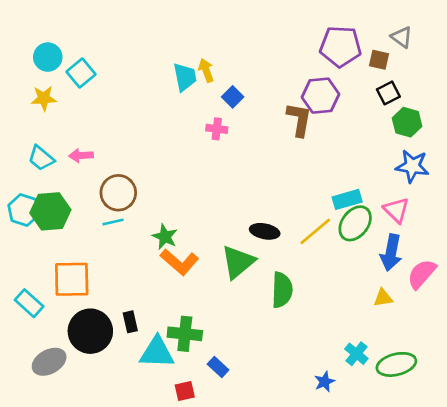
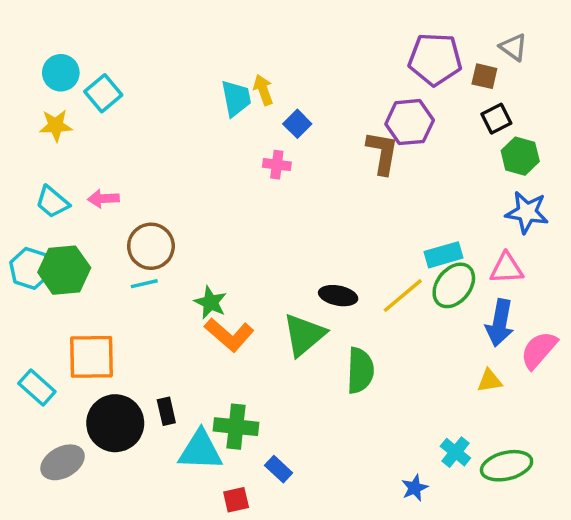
pink triangle: (396, 210) -> (507, 268), turned -48

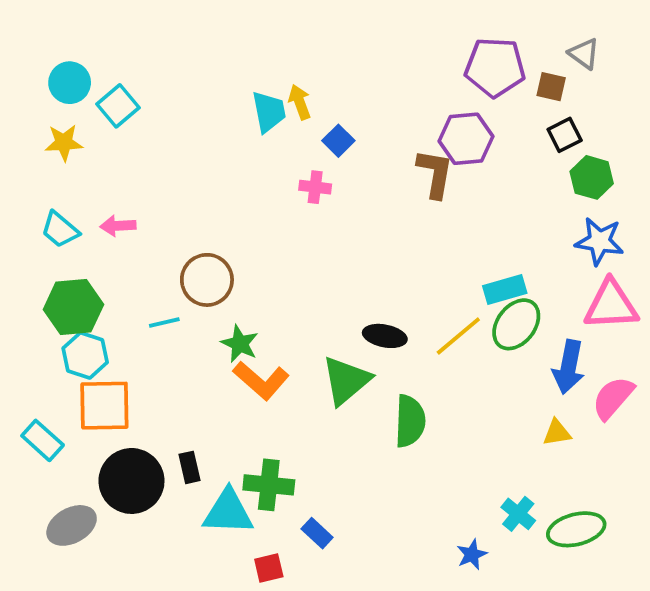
brown circle: (151, 246) -> (207, 280), moved
cyan hexagon: (30, 268) -> (85, 355), moved
pink triangle: (507, 268) -> (611, 305), moved, size x1.4

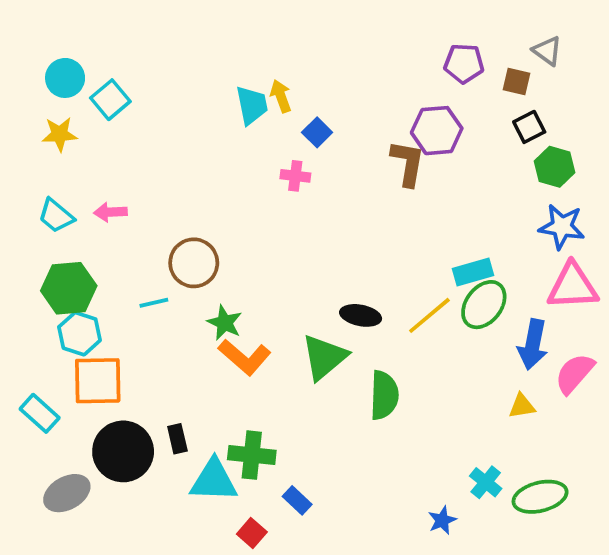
purple pentagon: (495, 67) -> (464, 63), size x0.7
red square: (269, 568) -> (252, 533), turned -36

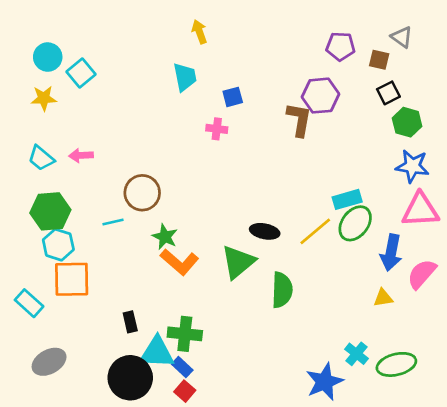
yellow arrow: (281, 96) -> (199, 32), moved
blue square: (317, 132) -> (233, 97), turned 30
black circle: (123, 451) -> (130, 378), moved
blue rectangle: (297, 500) -> (182, 367), moved
blue star: (442, 520) -> (325, 382), size x1.8

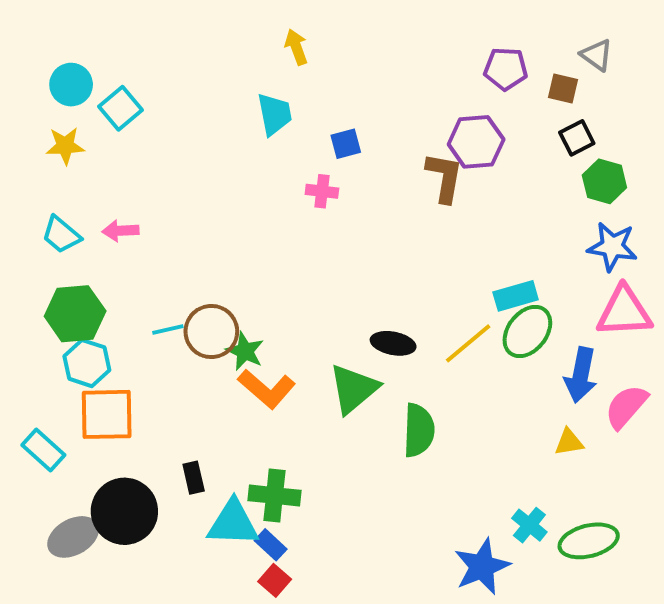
brown circle: (142, 193) -> (211, 331), moved
black circle: (130, 378) -> (124, 511), moved

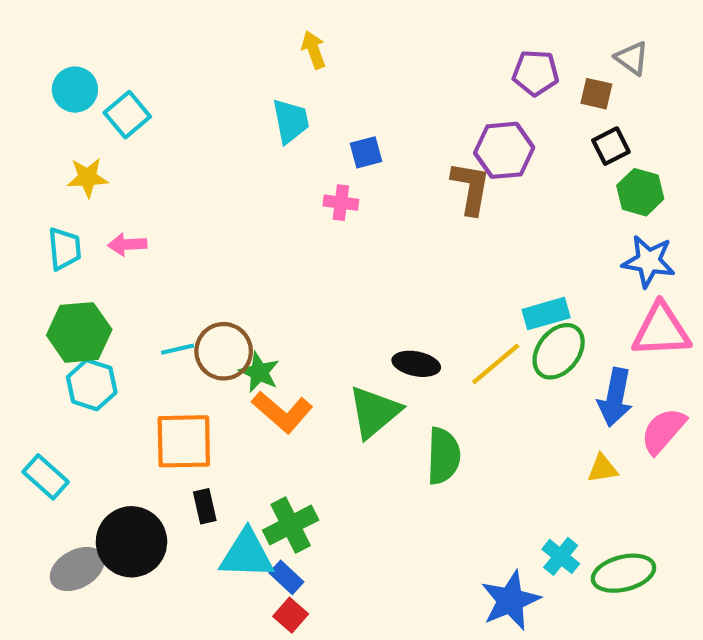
yellow star: (65, 146) -> (88, 177), moved
cyan trapezoid: (61, 235) -> (64, 249), turned -135
orange square: (107, 414) -> (184, 441), moved
green cross: (275, 495) -> (291, 525), turned -33

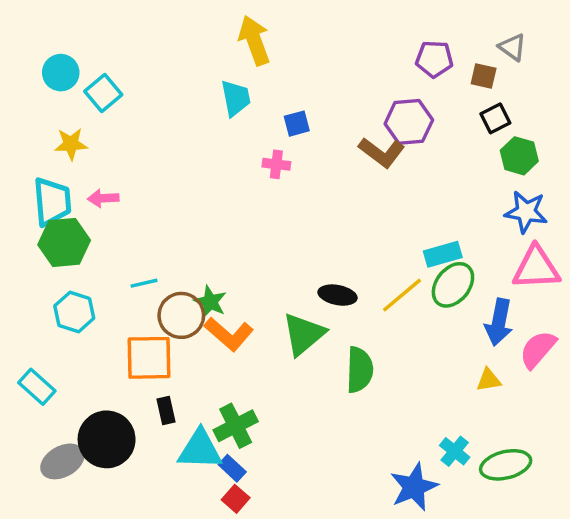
yellow arrow: (314, 50) -> (254, 40), size x1.6
brown L-shape: (471, 188) -> (382, 152), turned 117
cyan trapezoid: (64, 249) -> (52, 202), size x1.4
green hexagon: (79, 332) -> (64, 242), moved
brown circle: (224, 351) -> (181, 315), moved

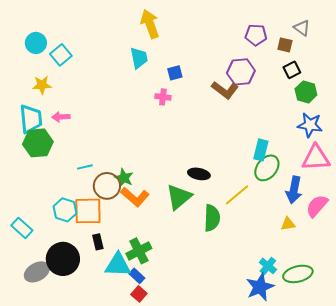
cyan rectangle: (443, 254) -> (261, 150), turned -60
yellow line: (402, 295) -> (237, 195), moved
cyan hexagon: (74, 312) -> (65, 210), moved
blue star: (414, 487) -> (260, 287), moved

